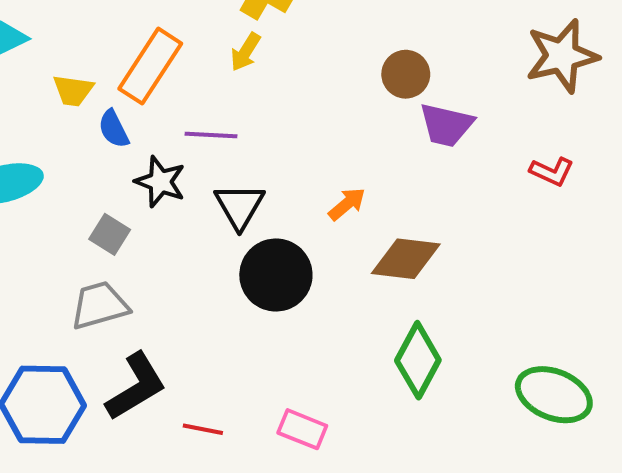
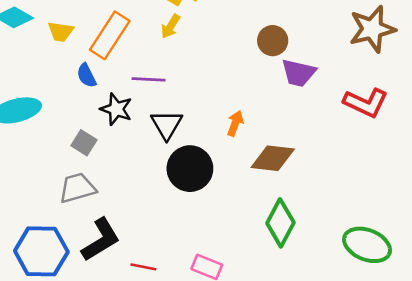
yellow trapezoid: (73, 90) -> (61, 32), moved
red L-shape: (552, 172) -> (366, 103), size x1.6
orange arrow: (347, 204) -> (235, 123), turned -30

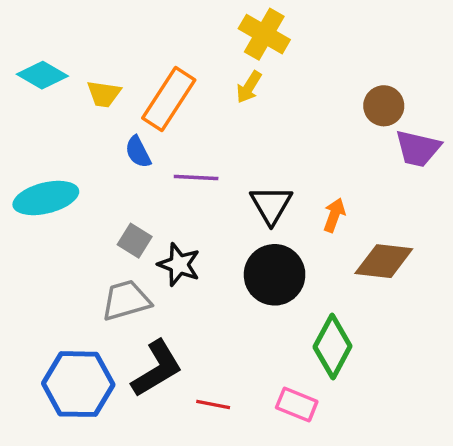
purple line: (149, 79) -> (196, 177), moved
black star: (116, 109) -> (179, 265), moved
black triangle: (167, 125) -> (271, 205), moved
green diamond: (280, 223) -> (333, 346), moved

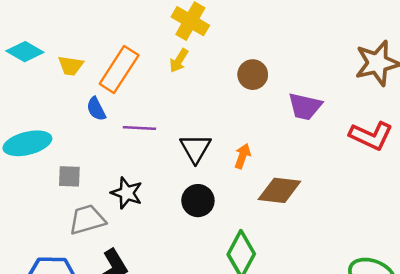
brown circle: (384, 106) -> (253, 75), moved
gray square: (135, 241) -> (69, 176), moved, turned -30
black circle: (275, 275) -> (198, 201), size x0.7

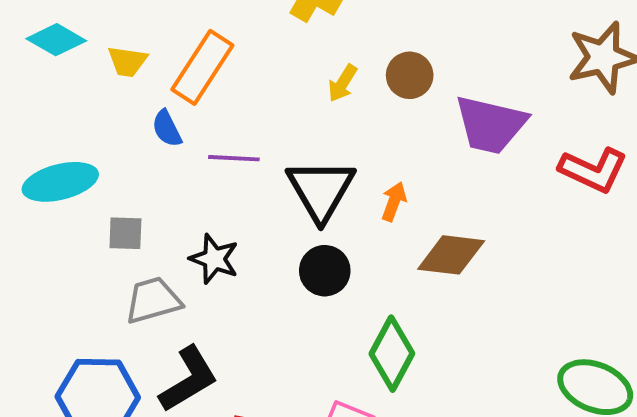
yellow arrow: (179, 61) -> (343, 83), moved
purple trapezoid: (305, 106) -> (491, 125), size x1.4
black triangle: (195, 148) -> (321, 190), size x1.4

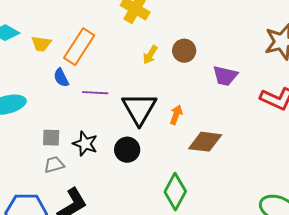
purple trapezoid: (491, 125) -> (225, 76), size x0.7
gray square: (125, 233) -> (51, 138), moved
black circle: (325, 271) -> (127, 150), moved
gray trapezoid: (153, 300) -> (54, 165), size x0.7

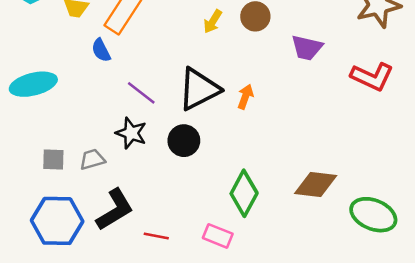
purple line: (95, 93) -> (141, 93), moved, turned 35
black triangle: (139, 109) -> (199, 89), turned 33
gray square: (51, 138) -> (53, 159), moved
brown diamond: (205, 142) -> (316, 185), moved

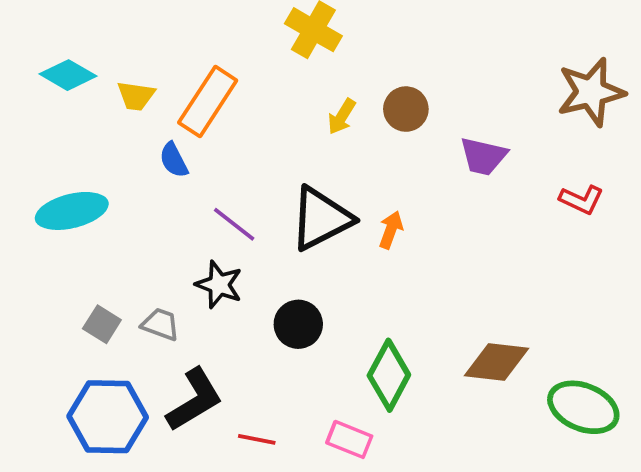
red L-shape: (372, 77) -> (581, 200), size x0.7
black circle: (184, 141) -> (298, 324), moved
gray square: (53, 159) -> (102, 324), turned 30
gray trapezoid: (92, 159) -> (160, 324), turned 36

